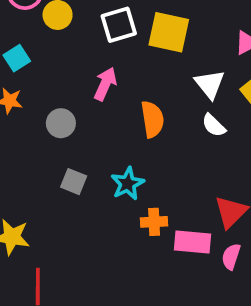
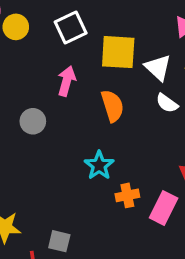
yellow square: (169, 32) -> (118, 52), moved
gray square: (74, 182) -> (59, 241), moved
pink rectangle: (192, 242) -> (164, 208), turned -60

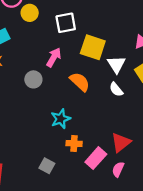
orange semicircle: (112, 106) -> (80, 82), turned -45
gray circle: (33, 121) -> (33, 79), moved
gray square: (59, 241) -> (47, 166), moved

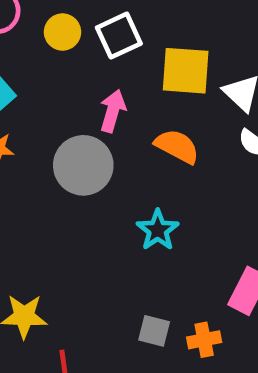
yellow circle: (30, 13) -> (62, 32), moved
gray circle: (33, 79) -> (83, 165), size x1.6
orange cross: (74, 144) -> (204, 340), moved

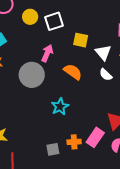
yellow square: (186, 71) -> (81, 40), size x0.7
gray square: (154, 331) -> (53, 149), turned -32
orange cross: (204, 340) -> (74, 142), moved

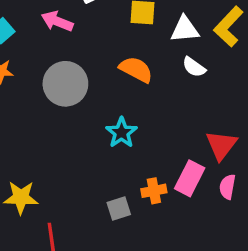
pink arrow: (47, 53) -> (57, 21), moved, turned -84
white triangle: (103, 53) -> (185, 29), turned -48

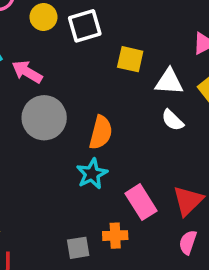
pink arrow: (57, 21) -> (27, 72), moved
orange semicircle: (136, 69) -> (101, 132), moved, turned 68
pink rectangle: (190, 178) -> (141, 202), moved, turned -68

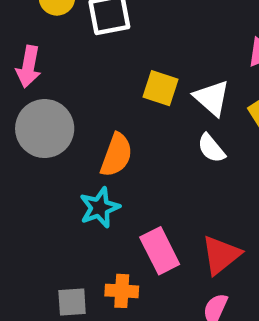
yellow square: (130, 59) -> (161, 88), moved
pink arrow: (27, 72) -> (29, 67), turned -116
white triangle: (169, 82) -> (212, 98), turned 32

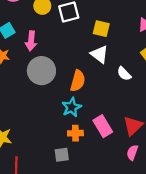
yellow square: (161, 88) -> (101, 29), moved
white triangle: (212, 98) -> (100, 54), moved
orange cross: (122, 291) -> (75, 133), moved

